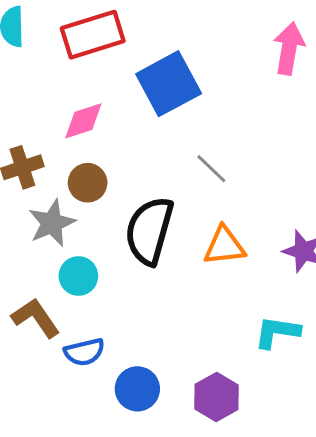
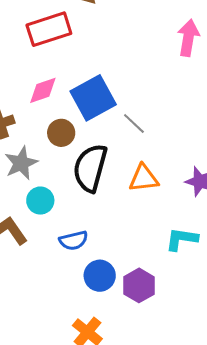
blue square: (169, 84) -> (93, 98), moved
brown circle: (88, 183) -> (61, 133), moved
blue semicircle: (84, 352) -> (74, 240), moved
blue circle: (137, 389) -> (100, 276), moved

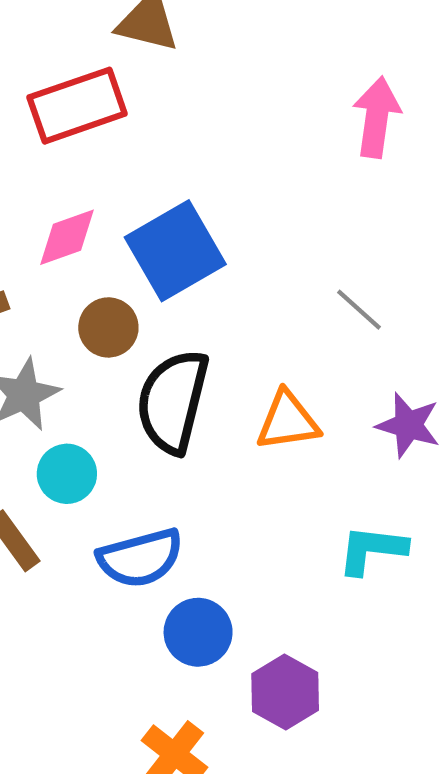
gray line: (134, 124) -> (359, 310), moved
blue semicircle: (74, 240) -> (140, 558), size x1.4
purple hexagon: (139, 285) -> (285, 692), moved

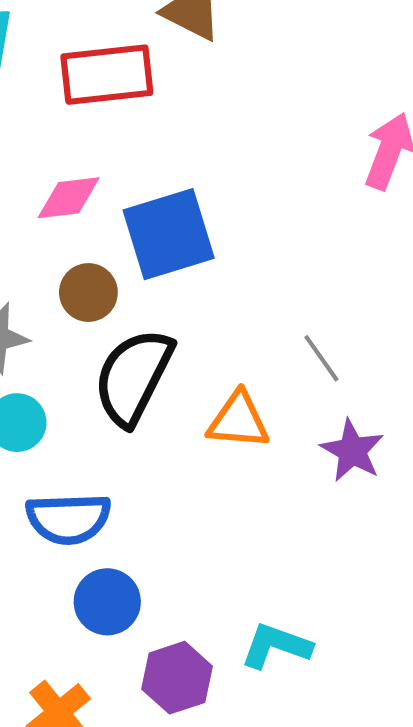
gray line: (359, 310) -> (321, 358), moved
cyan L-shape: (372, 550) -> (276, 646), moved

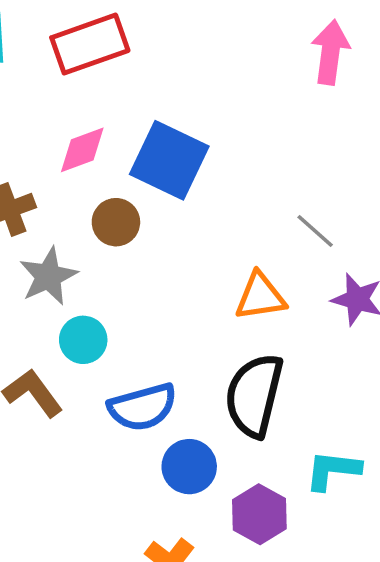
blue square: (169, 234) -> (169, 160), turned -34
black semicircle: (133, 377) -> (254, 395), moved

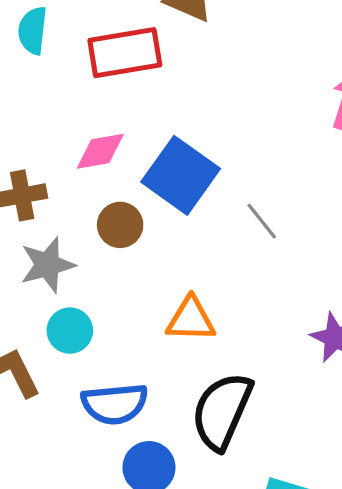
gray line: (315, 231) -> (262, 221), moved
orange triangle: (260, 297) -> (191, 319), moved

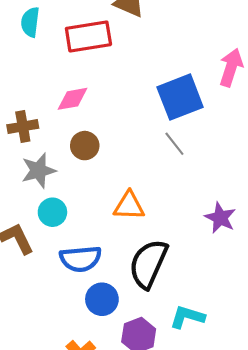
blue square: (181, 175) -> (180, 97), moved, turned 33

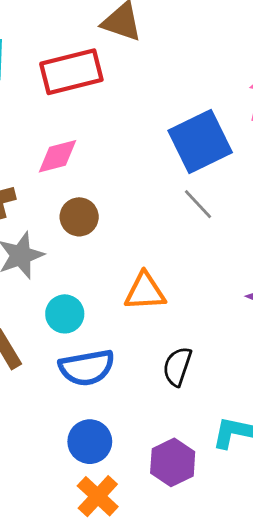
cyan circle: (52, 212) -> (65, 314), moved
black semicircle: (148, 264) -> (177, 366), size x0.6
blue circle: (102, 299) -> (90, 442), moved

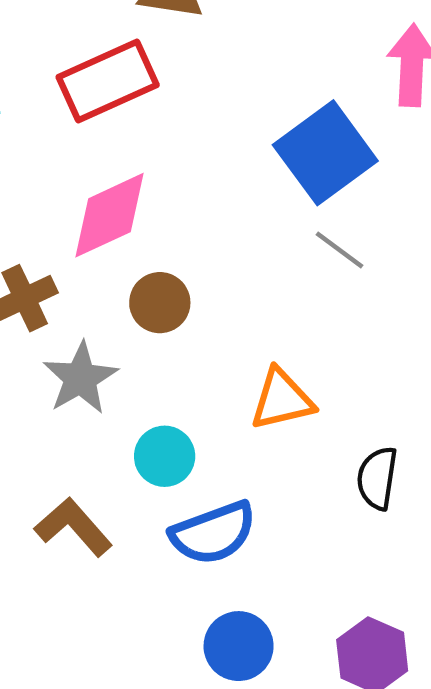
pink diamond: (57, 156) -> (110, 215), size x1.4
black semicircle: (177, 366) -> (377, 478), moved

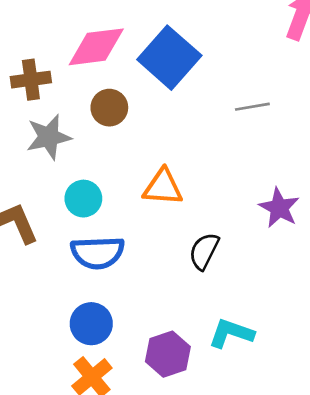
blue square: (325, 153) -> (169, 58), moved, turned -30
gray line: (339, 250) -> (252, 107), moved, turned -64

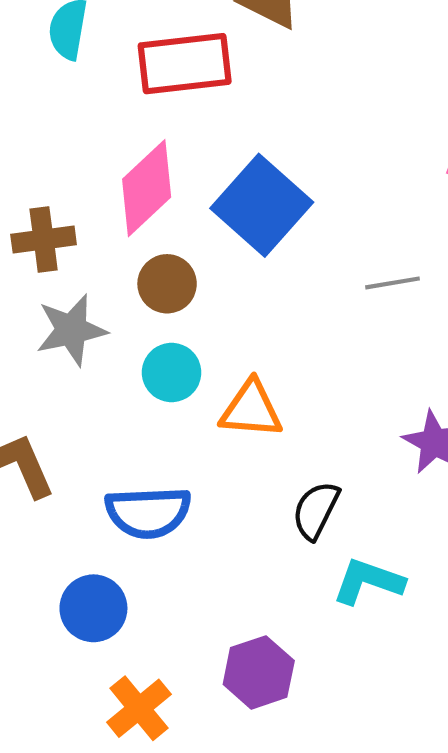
pink diamond: (96, 47) -> (147, 188), turned -36
cyan circle: (83, 199) -> (172, 373), moved
blue circle: (91, 324) -> (93, 608), moved
cyan L-shape: (231, 333) -> (368, 581), moved

